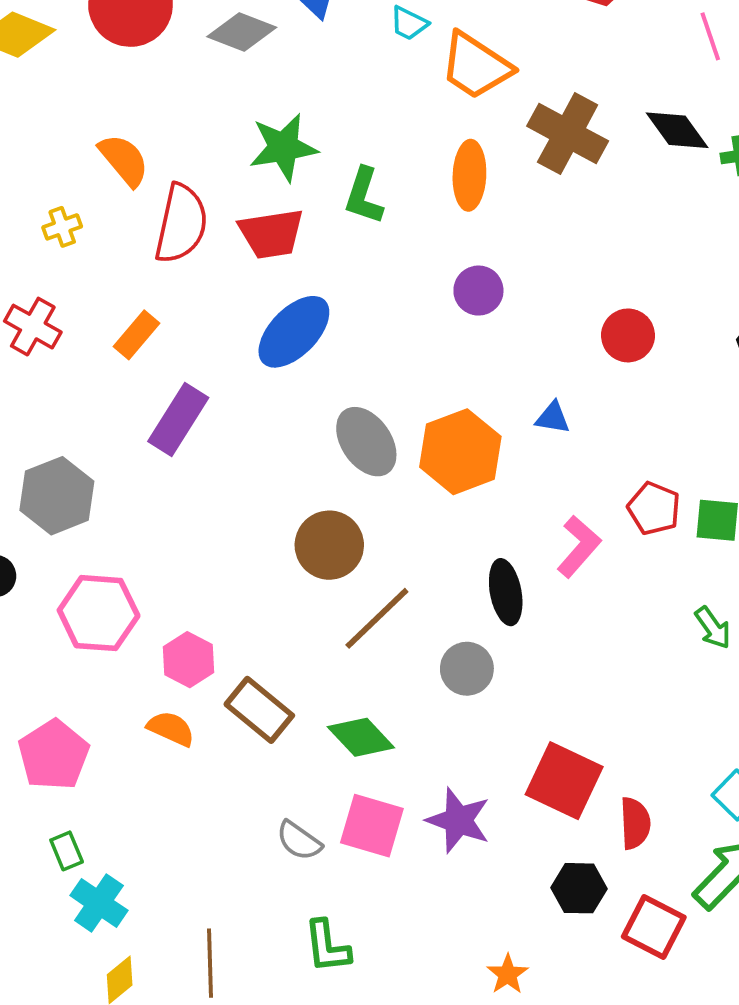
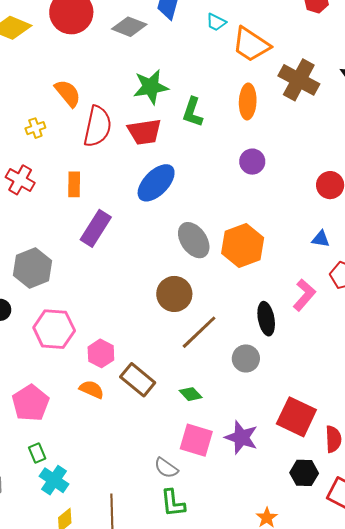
orange rectangle: (136, 335) -> (74, 184), turned -40
blue triangle: (553, 418) -> (321, 239), moved
green diamond: (361, 737) -> (191, 394), size x0.7
gray semicircle: (299, 841) -> (166, 468), moved

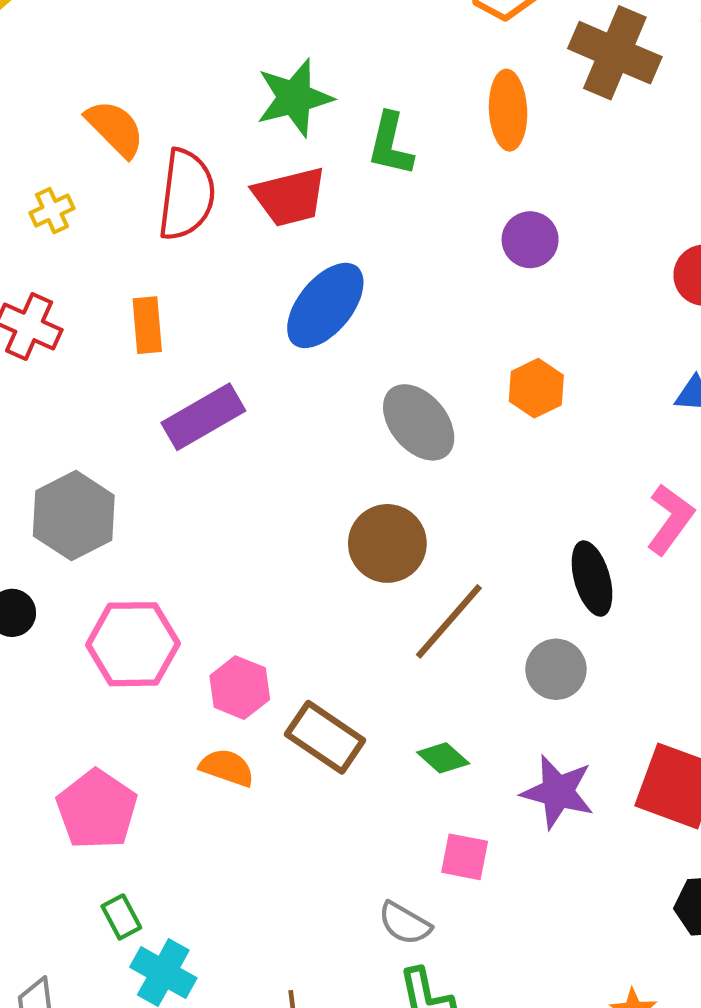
purple rectangle: (96, 228) -> (203, 417), turned 33
orange hexagon: (243, 245) -> (536, 388), moved, size x0.6
purple star: (241, 437) -> (558, 792), moved
pink square: (196, 440) -> (465, 857), size x0.7

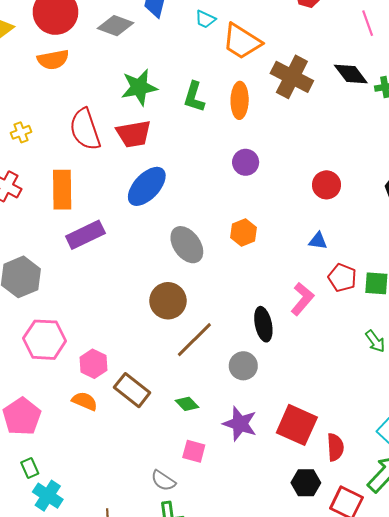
orange semicircle: (115, 128) -> (53, 60), moved, turned 120
green L-shape: (390, 144) -> (194, 97), moved
red semicircle: (187, 195) -> (85, 129), turned 150
orange rectangle: (147, 325) -> (62, 190), size x1.5

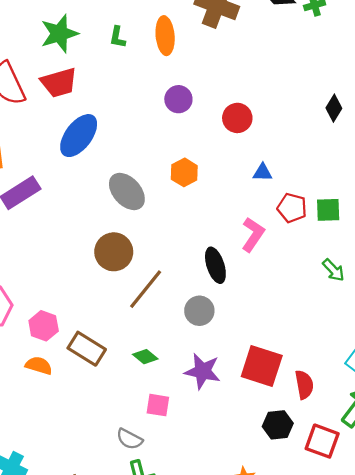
green L-shape: (194, 97) -> (117, 37), size x0.7
red circle: (326, 185) -> (237, 118), moved

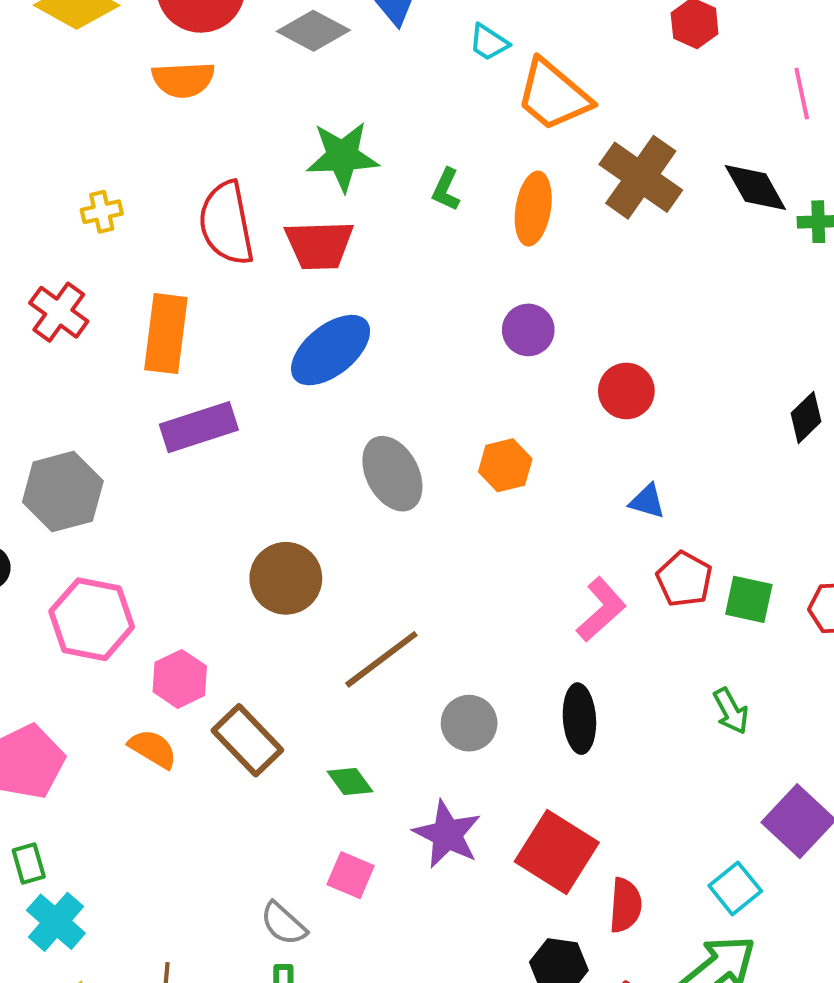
brown circle: (114, 252) -> (286, 578), moved
black ellipse: (215, 265) -> (579, 719), moved

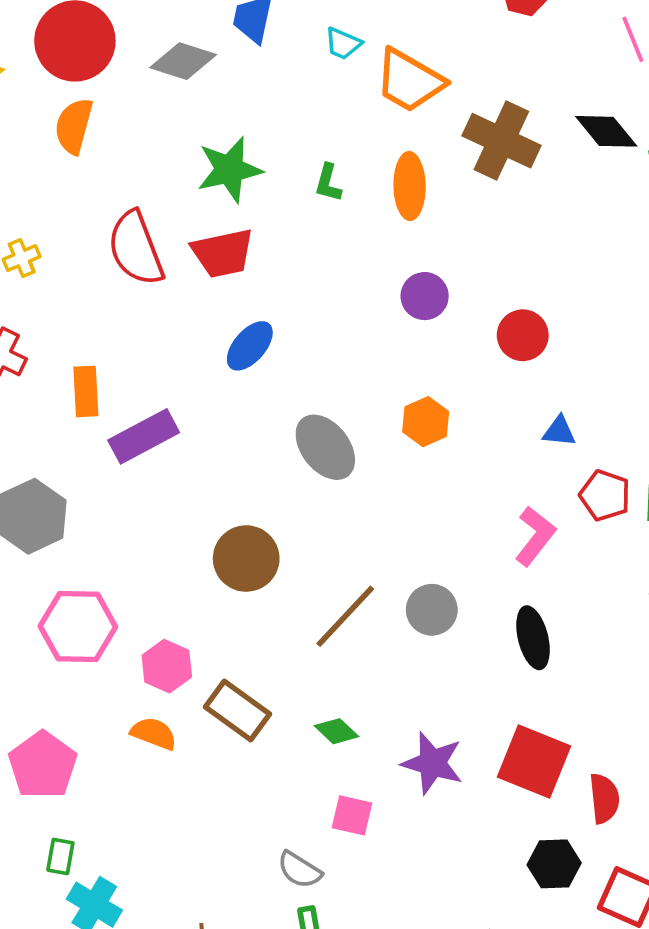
orange semicircle: (183, 80) -> (74, 126), turned 118
orange rectangle: (166, 334) -> (86, 391), moved, size x0.7
blue ellipse: (331, 350) -> (250, 346), size x0.7
gray circle: (469, 723) -> (432, 610), moved
green rectangle: (29, 863) -> (60, 856), turned 36

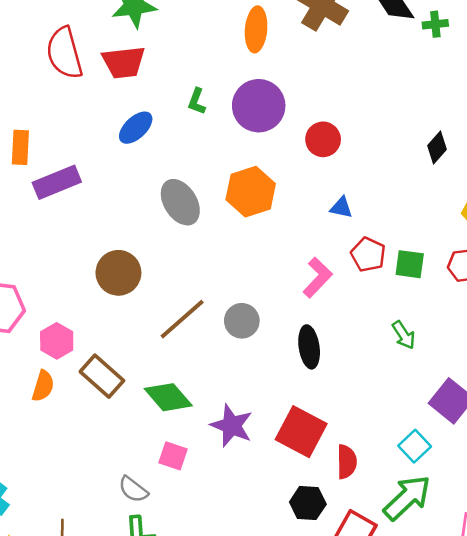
green L-shape: (328, 183) -> (197, 101), moved
purple circle: (425, 296) -> (259, 106), size x1.6
orange hexagon: (426, 422) -> (251, 192), size x1.5
green diamond: (337, 731) -> (168, 397), size x1.6
orange semicircle: (154, 733) -> (43, 386), turned 80

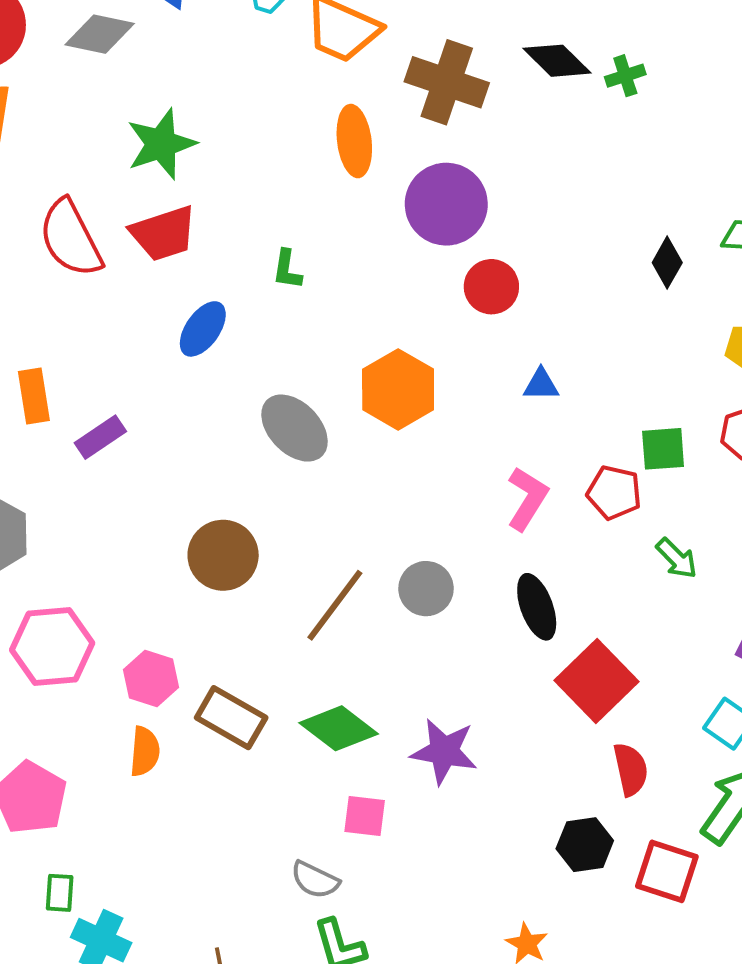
purple circle: (259, 106) -> (446, 204), moved
purple rectangle: (57, 182) -> (100, 437), size x0.7
red pentagon: (368, 255) -> (614, 493), moved
red square: (301, 432) -> (596, 681), moved, turned 30

